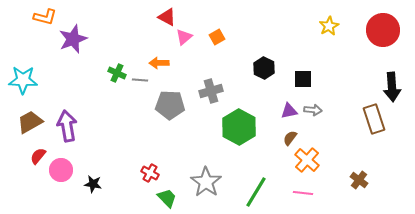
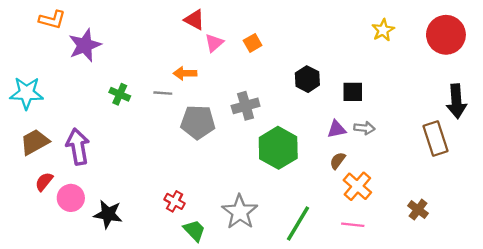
green cross: (117, 73) -> (120, 94), moved
black star: (93, 184) -> (108, 214), size x1.4

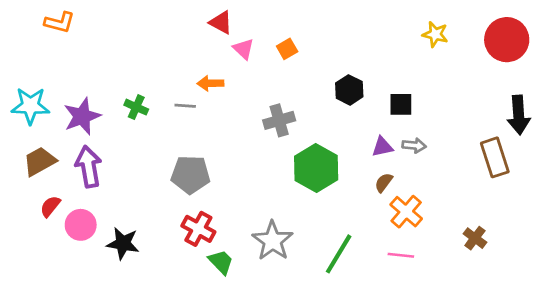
yellow star: (383, 30) -> (435, 34), turned -30
pink triangle: (214, 43) -> (243, 49), turned -36
purple star: (85, 45) -> (82, 116), moved
gray pentagon: (198, 122) -> (190, 175), moved
red cross: (175, 201) -> (198, 229), size x1.4

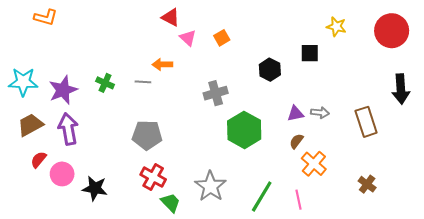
black square: (401, 104) -> (310, 53), moved
brown rectangle: (495, 157) -> (366, 122), moved
pink line: (401, 255) -> (298, 200), moved, turned 72

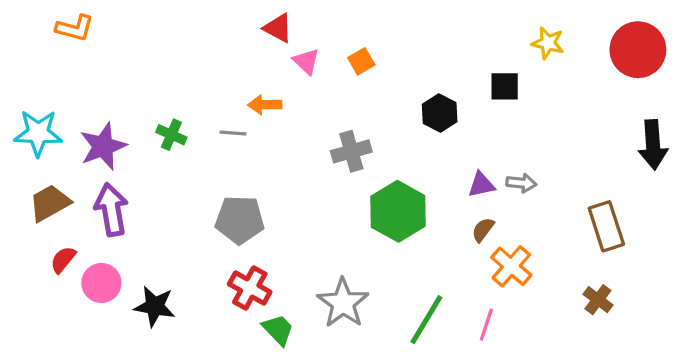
brown rectangle: (366, 122) -> (606, 226), moved
pink line: (298, 200) -> (486, 325), turned 30

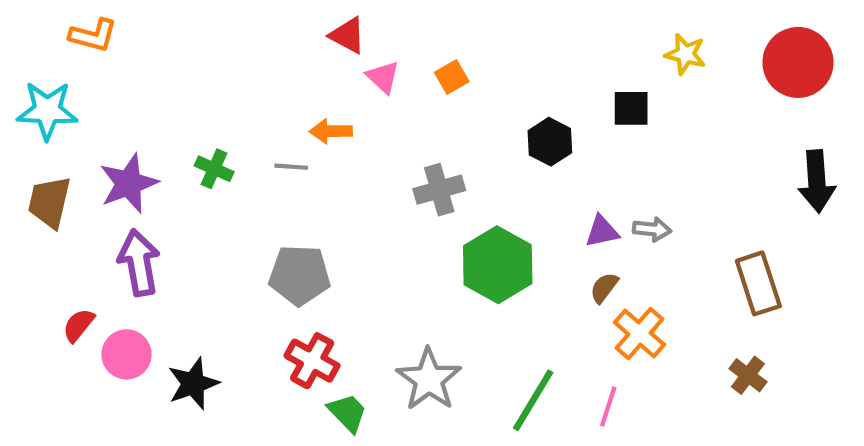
cyan star: (38, 133) -> (47, 110), moved
brown trapezoid: (50, 203) -> (49, 202), moved, turned -48
black star: (155, 306) -> (193, 384), turned -30

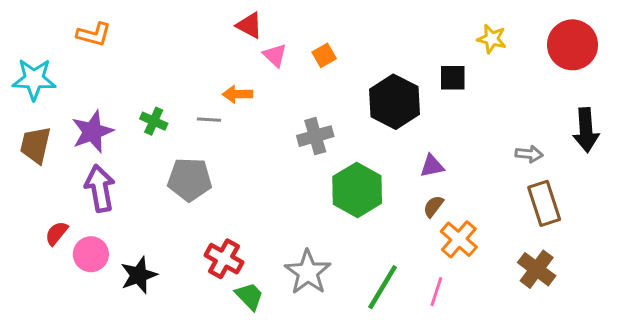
orange L-shape: (93, 35) -> (94, 34), moved
black hexagon: (550, 142) -> (395, 102), size x1.6
gray arrow: (652, 229) -> (529, 154), moved
gray pentagon: (300, 275) -> (190, 179), moved
brown cross: (748, 375) -> (537, 269), size x1.4

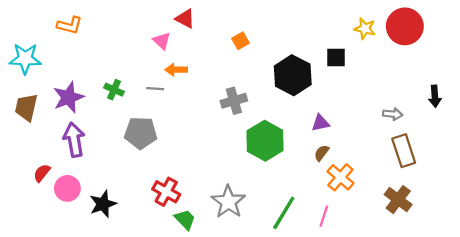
red circle: (572, 45) -> (405, 26), moved
pink triangle: (275, 55) -> (162, 41), moved
black arrow: (586, 130) -> (435, 96), size x0.7

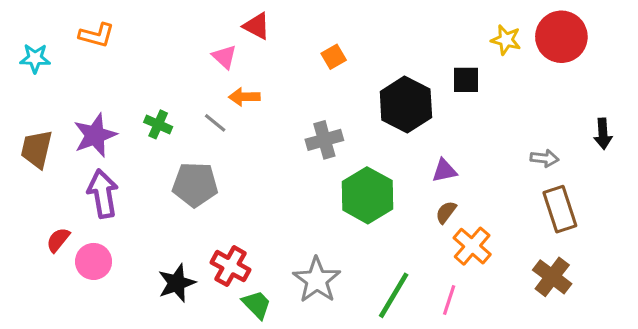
cyan star: (25, 59) -> (35, 58), moved, size x0.7
gray line: (155, 89) -> (215, 123), turned 35
black star: (103, 204) -> (177, 283), moved

